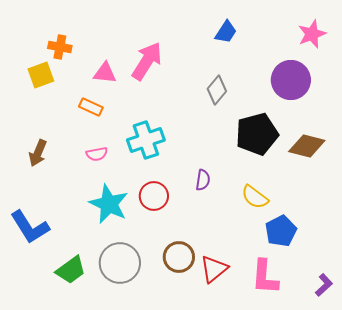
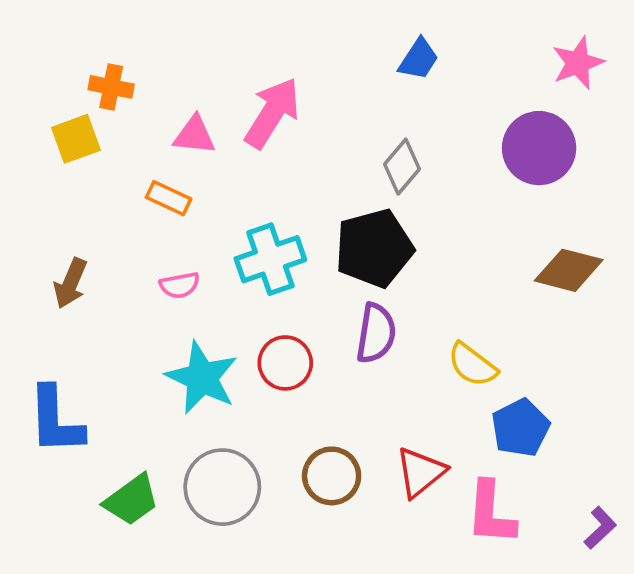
black pentagon: (257, 134) -> (374, 248), moved
purple semicircle: (203, 180) -> (376, 333), size x1.5
blue L-shape: (30, 227) -> (56, 420), turned 30
red triangle: (214, 269) -> (420, 472), moved

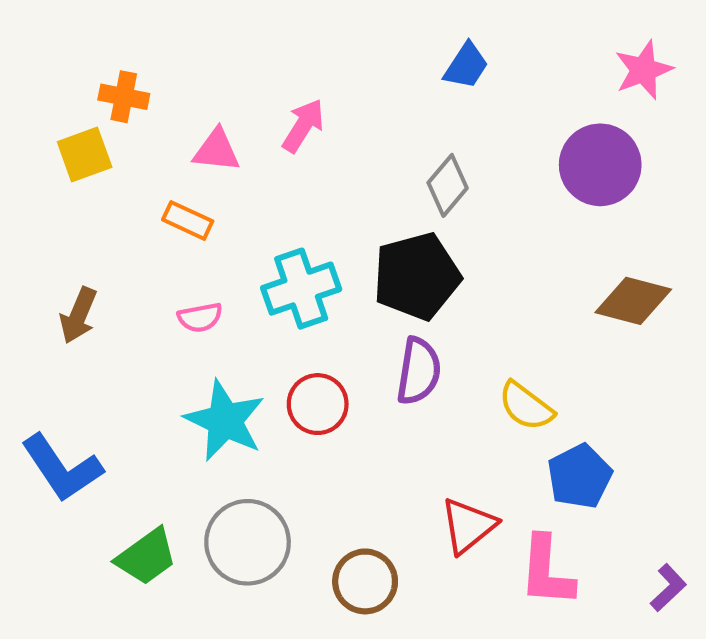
pink arrow: (272, 113) -> (303, 126), size x0.7
blue L-shape: (56, 420) -> (62, 468), turned -32
brown circle: (332, 476) -> (365, 581), moved

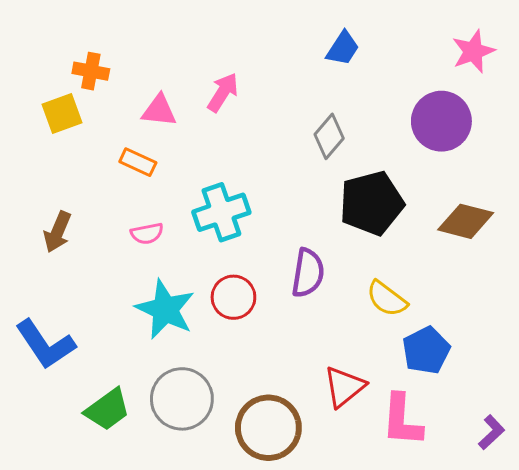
black pentagon: (417, 276) -> (372, 203), moved
brown circle: (365, 581) -> (268, 428), size x1.4

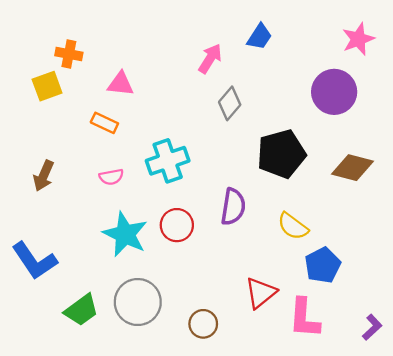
pink arrow: (223, 92) -> (210, 59), moved
gray diamond: (329, 136) -> (230, 103), moved
brown circle: (268, 428) -> (203, 324), size x0.6

